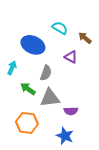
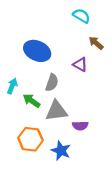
cyan semicircle: (60, 28) -> (81, 16), moved
cyan arrow: (12, 68) -> (12, 86), moved
blue star: (65, 136) -> (61, 151), moved

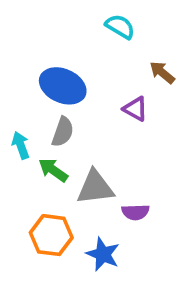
cyan semicircle: (81, 16) -> (120, 27), moved
gray semicircle: (52, 83) -> (63, 132), moved
cyan arrow: (12, 86) -> (21, 145), turned -42

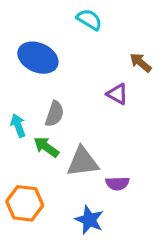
cyan semicircle: (120, 27) -> (89, 20), moved
blue ellipse: (63, 86) -> (38, 58), moved
orange hexagon: (51, 235) -> (25, 203), moved

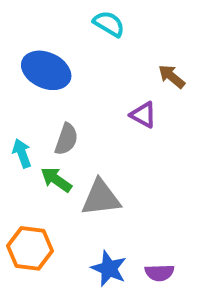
purple semicircle: (117, 183) -> (159, 273), moved

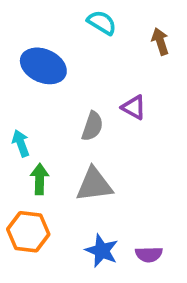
brown arrow: (172, 76) -> (160, 41), moved, turned 32
gray semicircle: (66, 139) -> (92, 126), moved
green arrow: (56, 180) -> (40, 179), moved, turned 56

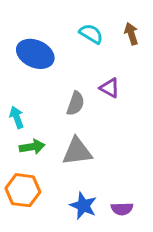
cyan semicircle: (102, 23) -> (91, 34), moved
green arrow: (40, 179) -> (32, 147), turned 80

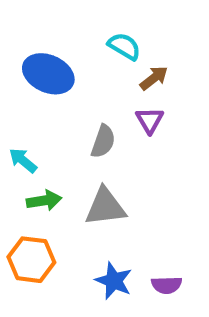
brown arrow: (131, 34) -> (154, 78), moved, turned 70
purple triangle: (110, 88) -> (150, 120), turned 30
cyan arrow: (17, 117) -> (23, 160), turned -30

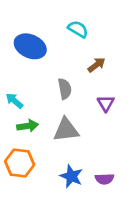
brown arrow: (154, 78) -> (97, 65), moved
purple triangle: (150, 120) -> (106, 103), moved
gray semicircle: (103, 141) -> (65, 89), turned -30

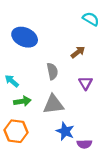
cyan semicircle: (78, 29) -> (91, 19), moved
blue star: (71, 176) -> (65, 131), moved

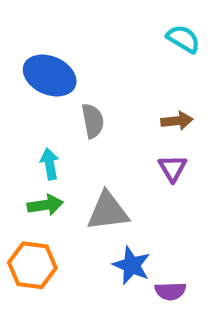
brown arrow: (78, 52) -> (177, 121), moved, turned 32
gray semicircle: (52, 71) -> (93, 121), moved
cyan arrow: (12, 81) -> (50, 164), moved, turned 40

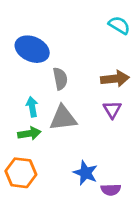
brown arrow: (177, 121) -> (115, 79), size x1.4
gray triangle: (108, 211) -> (63, 118), moved

